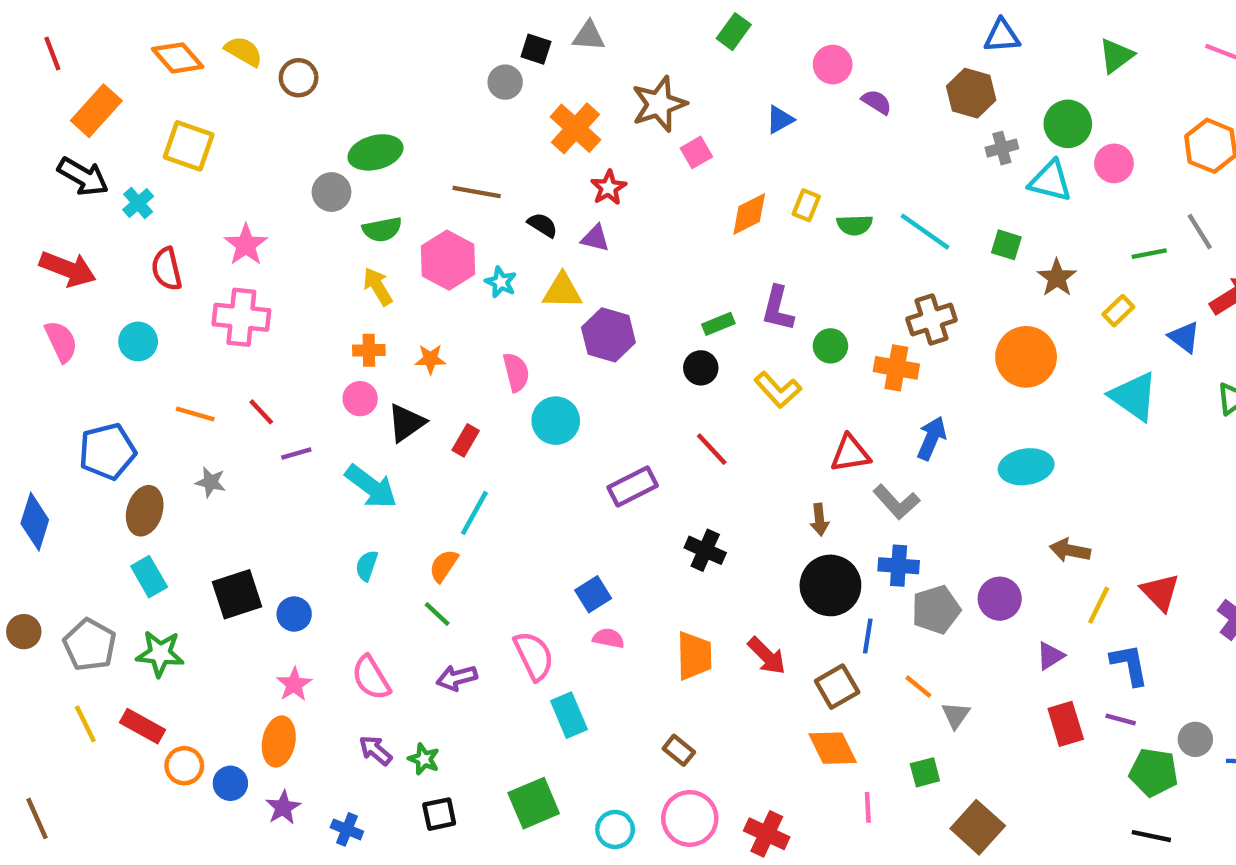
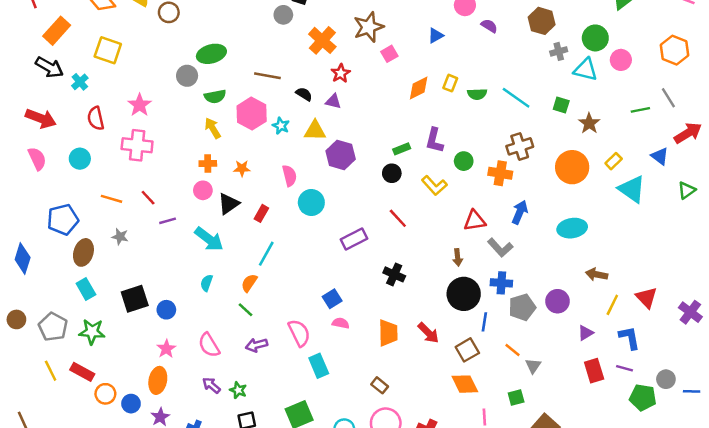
yellow rectangle: (1118, 311) -> (614, 161), moved

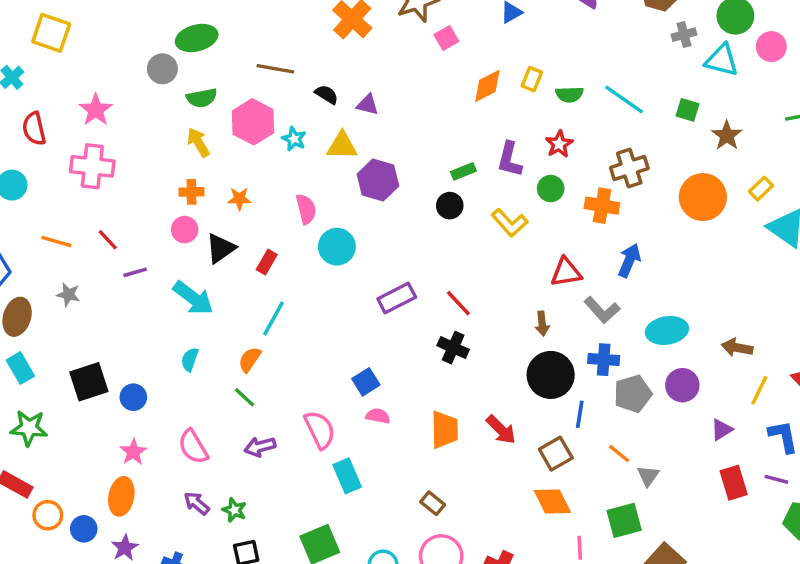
red star: (341, 73) -> (559, 144), moved
red line: (398, 218) -> (458, 303), moved
cyan ellipse: (572, 228) -> (667, 330), moved
green square: (516, 397) -> (624, 520), size x1.5

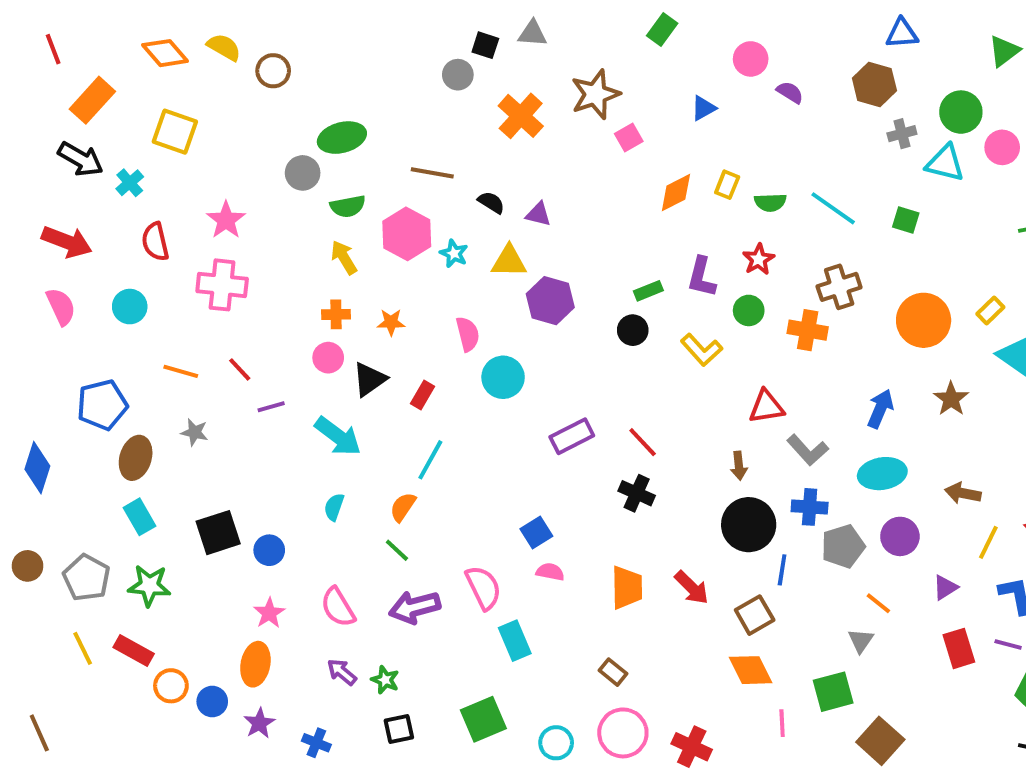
brown star: (727, 135) -> (951, 399), moved
blue arrow: (629, 260) -> (880, 409), moved
purple arrow: (260, 447) -> (415, 607), size x1.4
orange line: (619, 454) -> (878, 603), moved

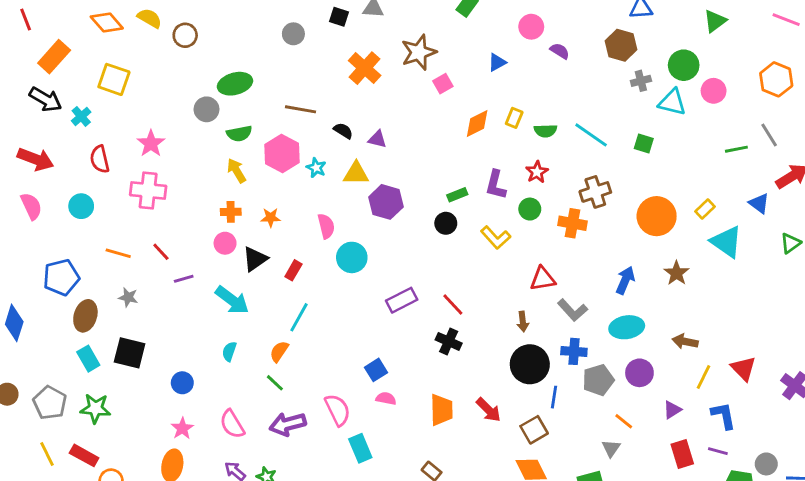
gray circle: (458, 75) -> (293, 34), moved
black square: (218, 533) -> (130, 353), moved, turned 32

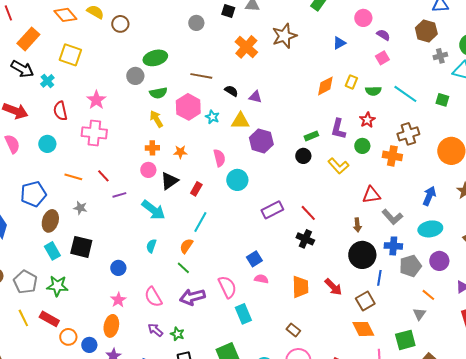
pink square: (443, 84) -> (382, 58), moved

